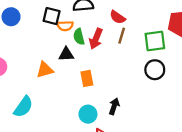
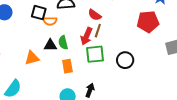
green semicircle: (79, 37) -> (63, 42), moved
red arrow: (96, 39) -> (86, 36), moved
green square: (155, 41) -> (95, 54), moved

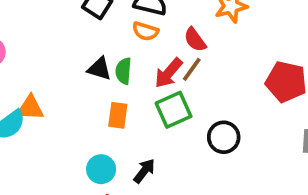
orange semicircle: (50, 21) -> (145, 31), moved
green square: (95, 54) -> (174, 110), turned -36
orange triangle: (32, 58) -> (30, 108), moved

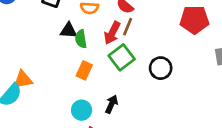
black triangle: (99, 69) -> (68, 30), moved
orange rectangle: (118, 115) -> (84, 70), turned 30

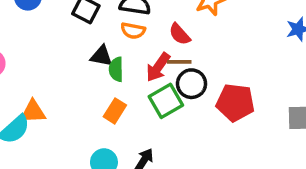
red pentagon: (194, 20) -> (235, 103), moved
brown line: (128, 27) -> (179, 62), turned 60
black circle: (161, 68) -> (192, 84), moved

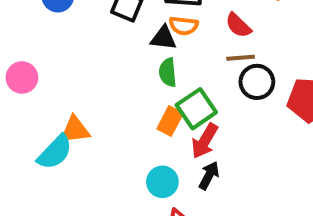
black triangle: (102, 56) -> (163, 38), moved
red arrow: (158, 67) -> (205, 141), moved
green square: (166, 101) -> (196, 109), moved

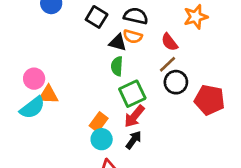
brown line: (241, 58) -> (167, 64), turned -48
pink circle: (22, 77) -> (34, 79), moved
orange rectangle: (170, 121) -> (99, 122), moved

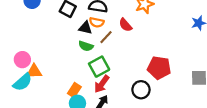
brown line: (167, 64) -> (106, 37), moved
green semicircle: (117, 66) -> (86, 46), turned -72
black circle: (176, 82) -> (141, 90), moved

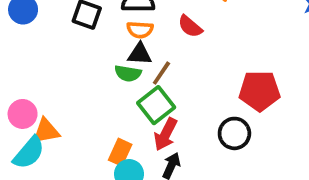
black triangle: (85, 28) -> (140, 54), moved
brown line: (106, 37) -> (161, 73), moved

